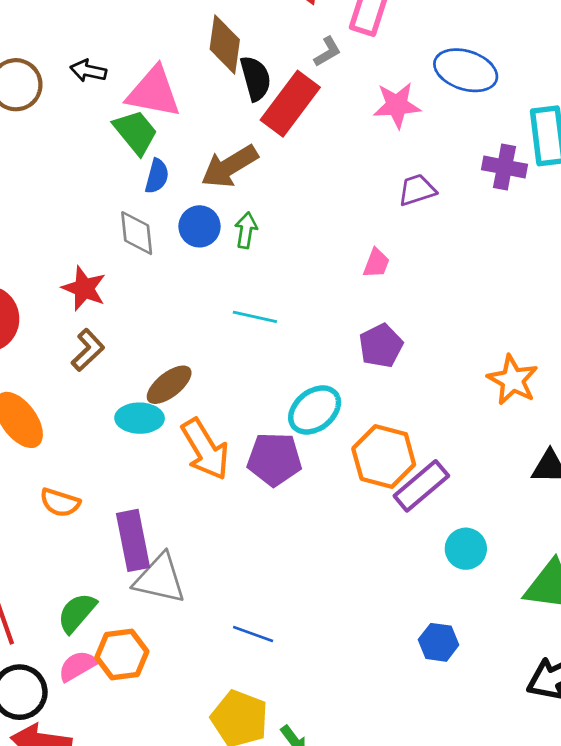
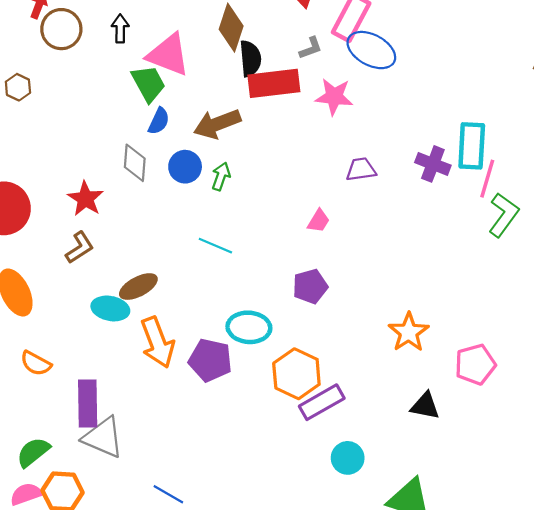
blue ellipse: (466, 70) -> (371, 50), moved
black arrow: (88, 71) -> (120, 29), turned 68
red rectangle: (290, 104) -> (274, 83), turned 36
pink star: (397, 105) -> (334, 97), moved
cyan ellipse: (315, 410) -> (249, 327), turned 33

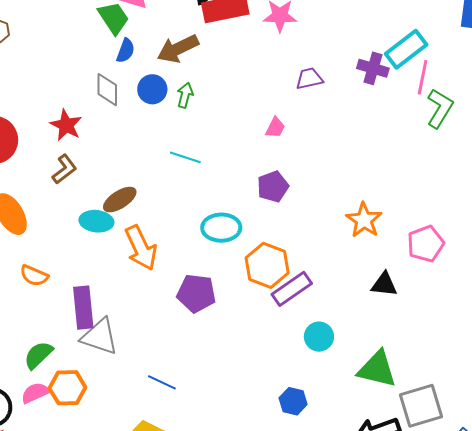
cyan rectangle: (472, 146) -> (406, 49), turned 54
purple pentagon: (210, 360) -> (196, 293), moved

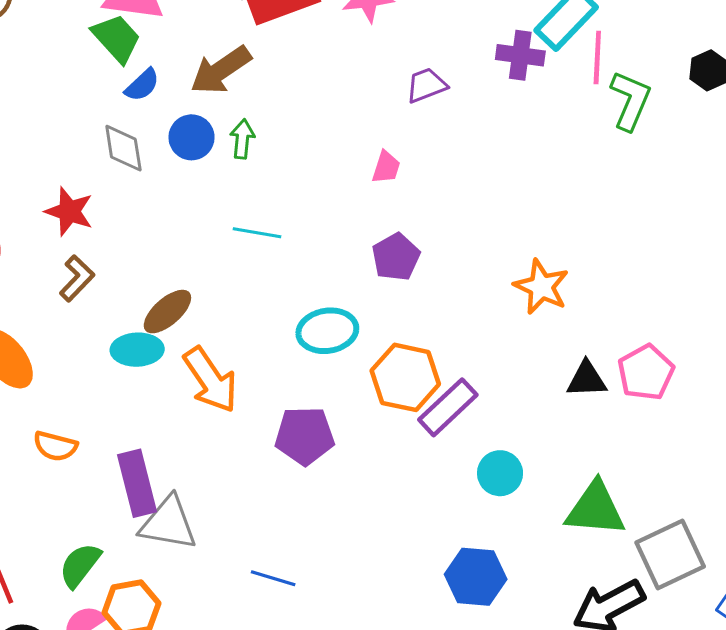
blue semicircle: (126, 51) -> (142, 85), turned 35
pink pentagon: (426, 244) -> (646, 372), moved
blue hexagon: (293, 401) -> (476, 577), size x1.4

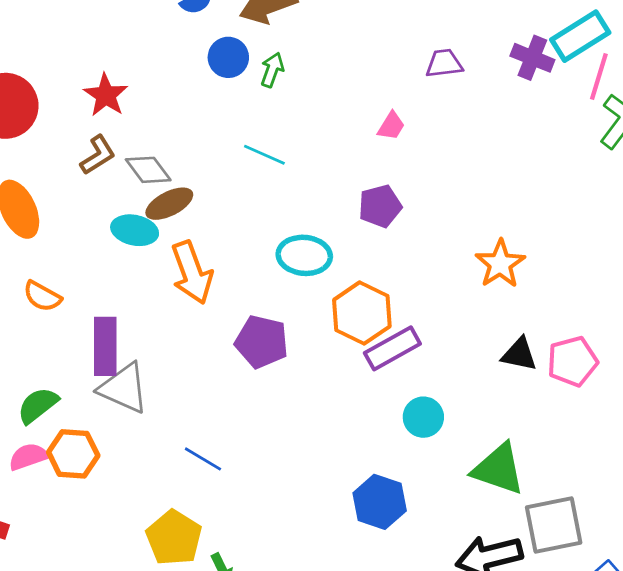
gray diamond: (123, 148) -> (148, 170), moved, turned -42

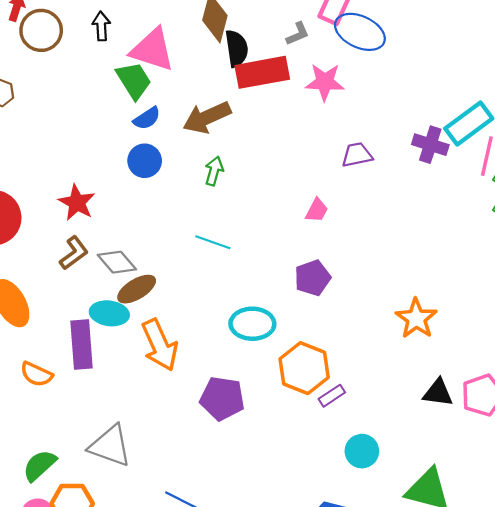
blue circle: (228, 57) -> (145, 161), moved
purple rectangle: (105, 346) -> (81, 344), moved
purple rectangle: (392, 348) -> (332, 396), size x0.6

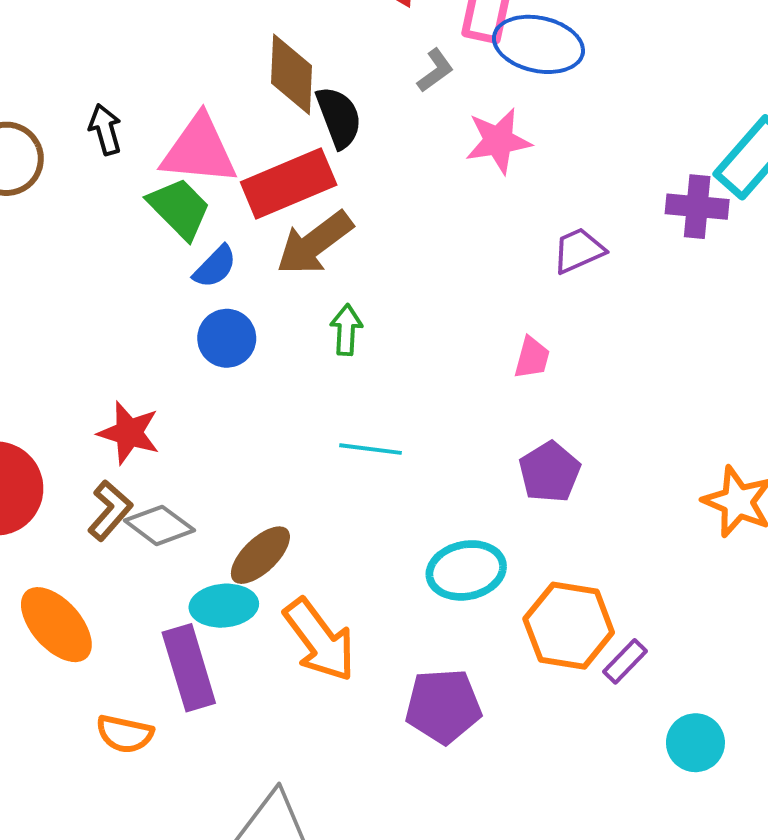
red rectangle: (262, 72) -> (289, 183), moved
brown L-shape: (74, 253) -> (110, 510), moved
gray diamond: (117, 262) -> (159, 525), moved

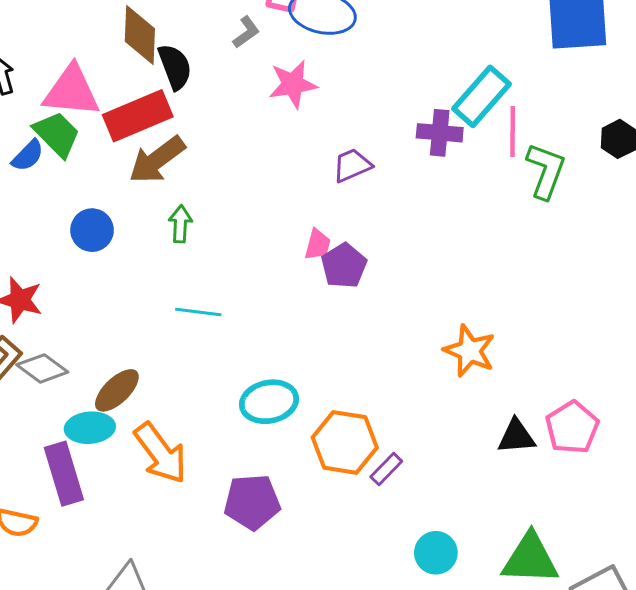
blue semicircle: (215, 267) -> (28, 156), moved
purple pentagon: (550, 472) -> (344, 266), moved
cyan circle: (695, 743) -> (436, 553), moved

